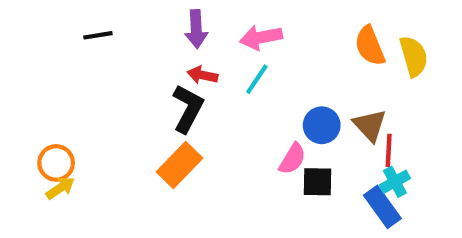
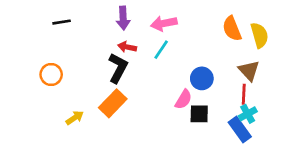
brown triangle: (370, 125) -> (249, 71), moved
orange circle: (56, 163) -> (51, 74), moved
yellow arrow: (60, 188) -> (75, 118), moved

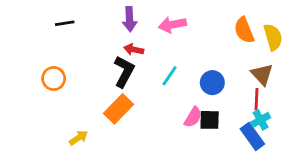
cyan line: (161, 50) -> (170, 76), moved
pink semicircle: (183, 99) -> (193, 117), moved
yellow arrow: (75, 118) -> (78, 138), moved

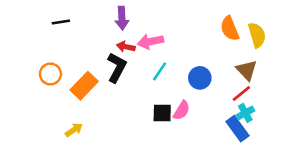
pink arrow: (172, 25) -> (150, 42), moved
red line: (256, 99) -> (241, 93), turned 48
orange rectangle: (119, 109) -> (84, 86), moved
black square: (210, 120) -> (162, 113), moved

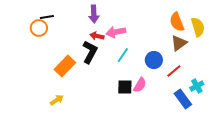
brown triangle: (247, 70) -> (179, 43), moved, turned 36
orange circle: (50, 74) -> (39, 28), moved
red line: (241, 93) -> (174, 71), moved
cyan cross: (245, 113) -> (197, 86), moved

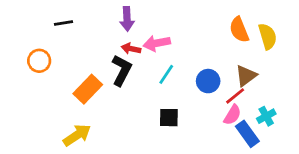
orange circle: (39, 28) -> (39, 61), moved
brown triangle: (179, 43) -> (246, 76), moved
pink semicircle: (140, 85) -> (232, 115), moved
yellow arrow: (57, 100) -> (77, 135), size x1.5

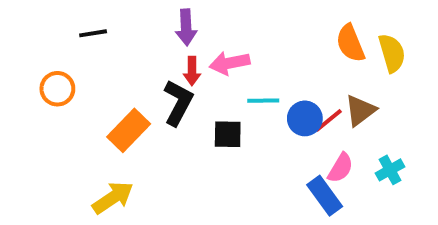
red arrow: (131, 49) -> (192, 71), turned -102
cyan line: (166, 74) -> (263, 101), moved, turned 55
red line: (235, 96) -> (329, 120), moved
black square: (169, 118) -> (228, 134), moved
blue rectangle: (247, 134) -> (325, 196), moved

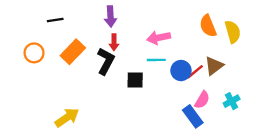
pink arrow: (230, 63) -> (159, 38), moved
orange rectangle: (129, 130) -> (73, 52), moved

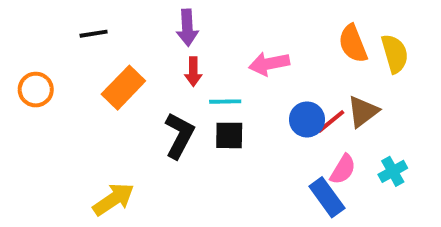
orange circle: (34, 53) -> (36, 90), moved
cyan line: (156, 60) -> (225, 102), moved
black L-shape: (106, 61) -> (179, 135), moved

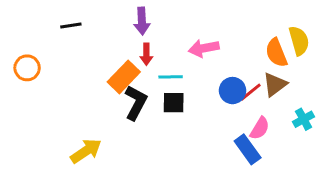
orange semicircle: (353, 44) -> (276, 53), moved
orange rectangle: (123, 88) -> (124, 77), moved
cyan cross: (393, 171) -> (304, 119), moved

